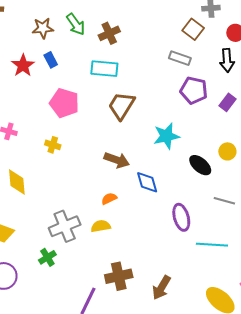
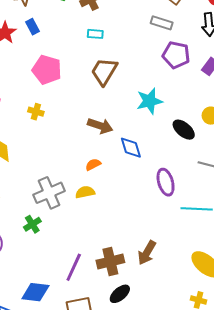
cyan rectangle: (104, 69) -> (95, 34), moved, size x0.6
brown cross: (119, 276) -> (110, 261), moved

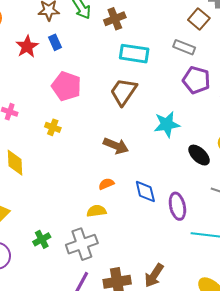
cyan rectangle: (95, 34) -> (134, 54), moved, size x1.8
blue diamond: (131, 148) -> (145, 192), moved
gray cross: (49, 193) -> (82, 244), moved

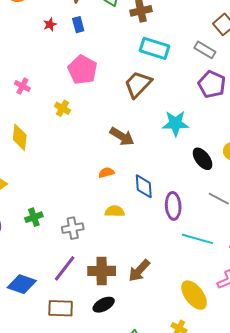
red star: (27, 47) -> (50, 24), size x0.6
yellow semicircle: (97, 211) -> (115, 211), moved
gray cross: (82, 244) -> (73, 228), size x0.7

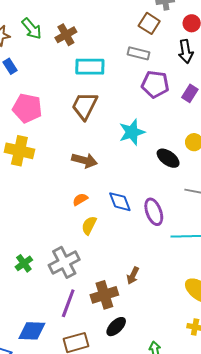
yellow cross: (63, 108) -> (19, 151), size x1.8
yellow semicircle: (115, 211) -> (89, 225), moved, turned -48
gray cross: (73, 228) -> (64, 262), size x1.4
brown arrow: (139, 271) -> (133, 276), moved, size x0.7

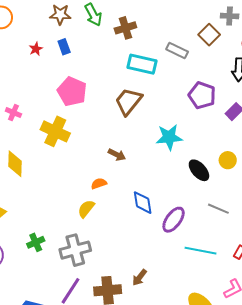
gray rectangle: (138, 53) -> (177, 50), moved
brown arrow: (85, 160) -> (117, 155), size x0.7
orange semicircle: (80, 199) -> (99, 183), moved
purple ellipse: (154, 212) -> (174, 220), turned 44
yellow semicircle: (89, 225) -> (86, 209), moved

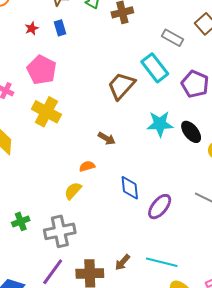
cyan rectangle: (142, 64) -> (155, 68), moved, turned 36
pink pentagon: (72, 91) -> (42, 70), moved
black ellipse: (199, 170) -> (191, 132), moved
cyan line: (201, 251) -> (162, 262), moved

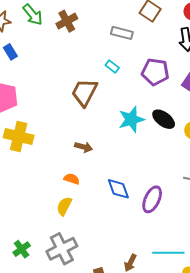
cyan rectangle: (155, 68) -> (112, 67), size x0.5
orange semicircle: (87, 166) -> (72, 179), turned 49

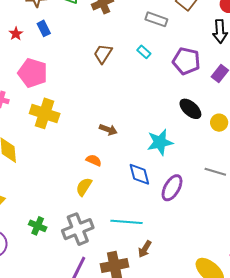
brown trapezoid: (84, 92) -> (103, 54), moved, size x0.7
cyan star: (131, 119) -> (160, 142), moved
green cross: (22, 249) -> (38, 226), turned -36
cyan line: (168, 253) -> (127, 222), moved

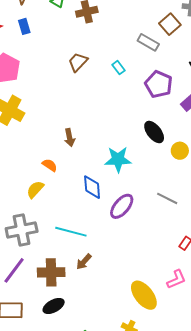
gray rectangle: (156, 19) -> (148, 42), moved
brown arrow: (108, 130) -> (70, 138), turned 48

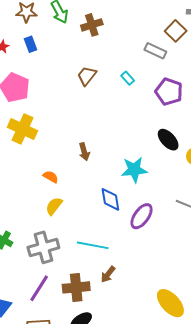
orange semicircle: (50, 165) -> (51, 177), moved

